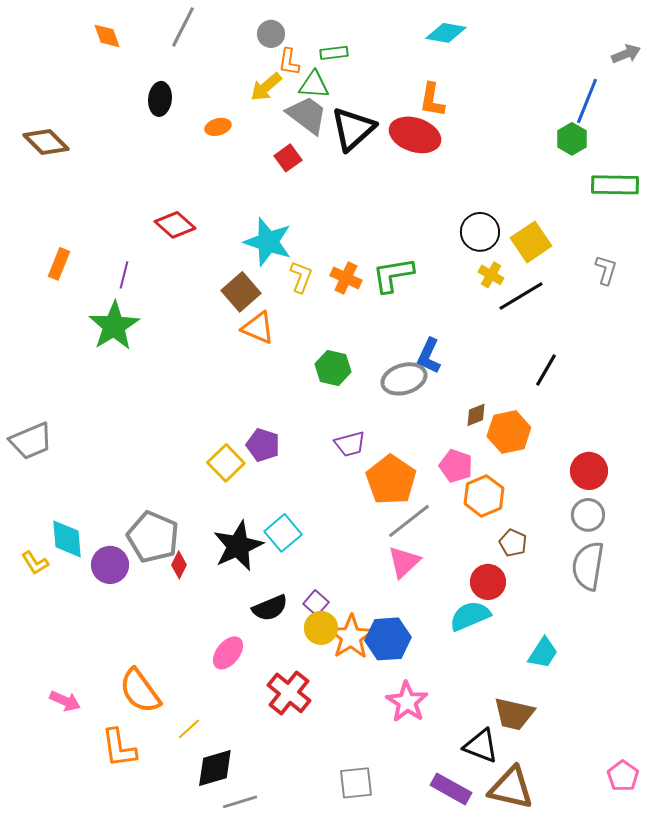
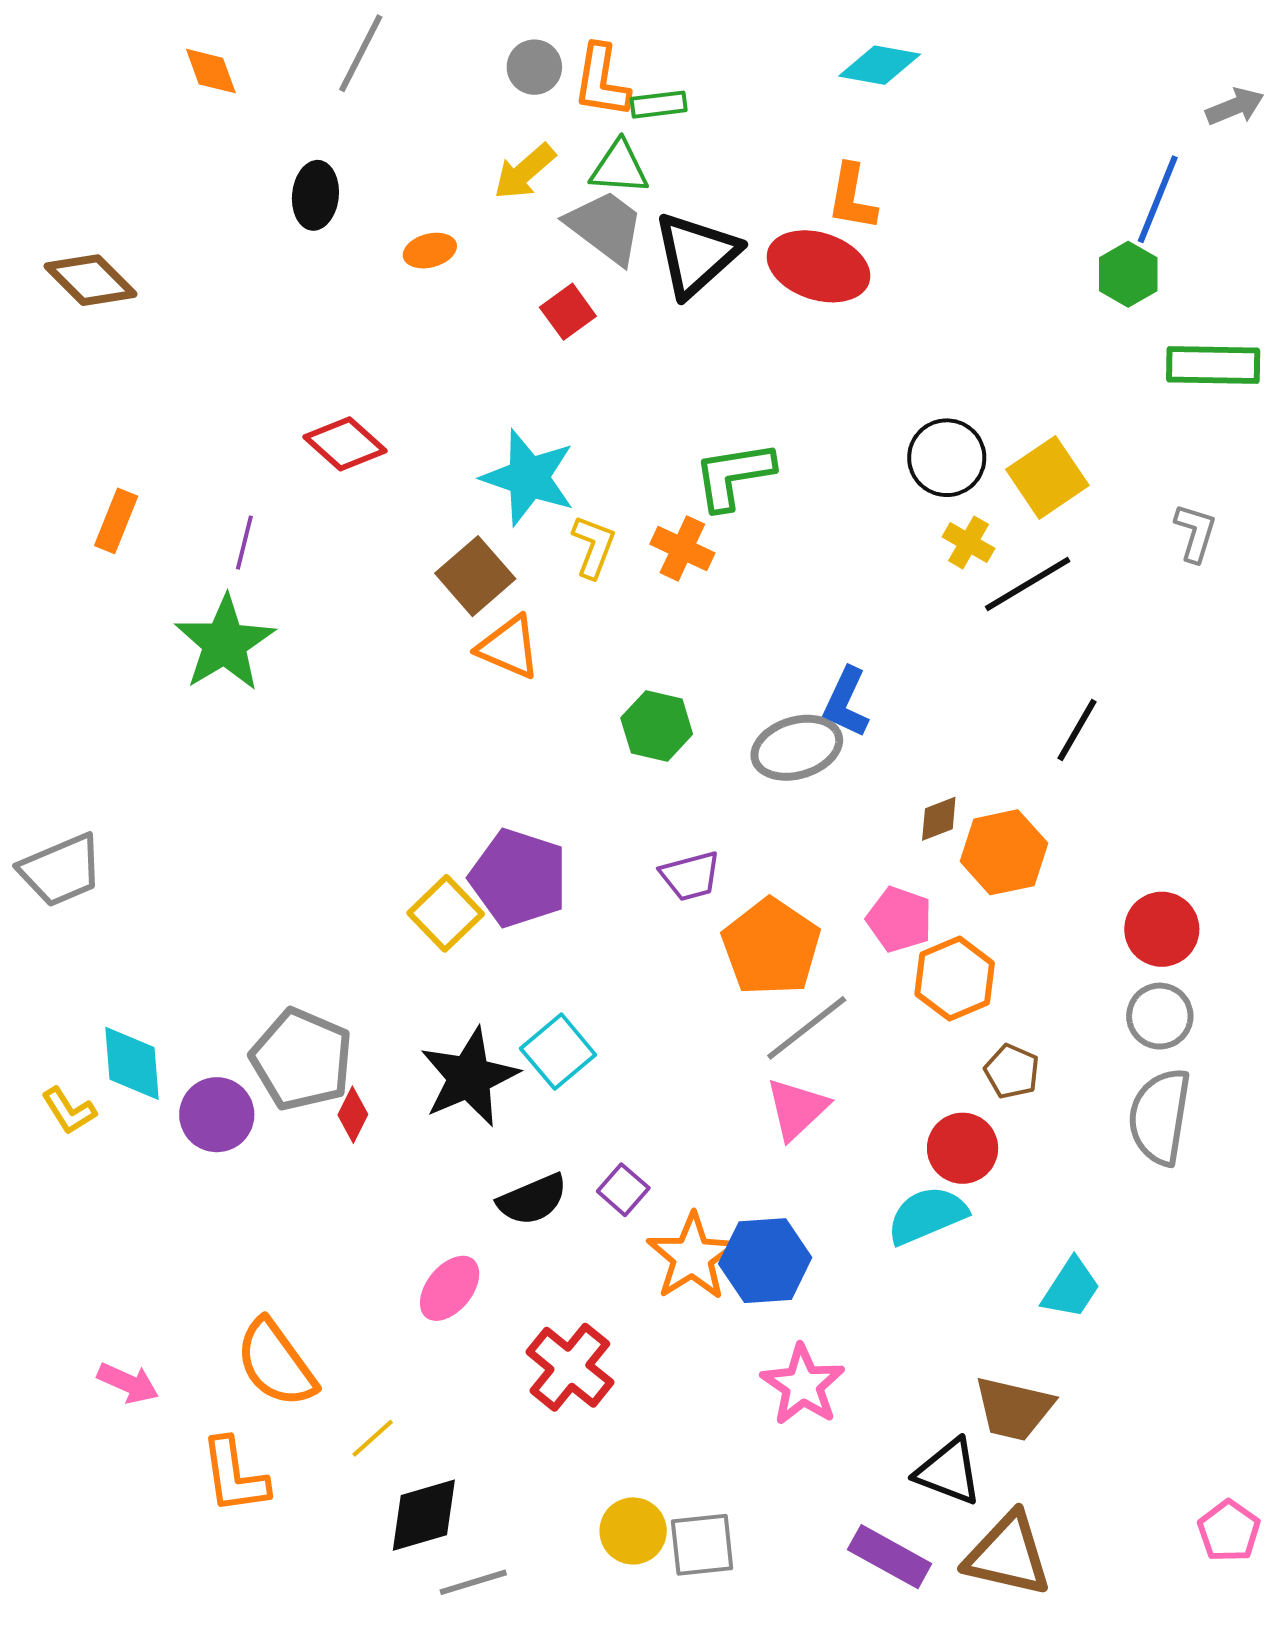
orange L-shape: (289, 62) -> (601, 81), moved, size x1.4
green L-shape: (393, 275) -> (734, 475), moved
purple pentagon: (263, 445) -> (519, 878), size x1.5
yellow circle: (321, 628) -> (633, 1531), moved

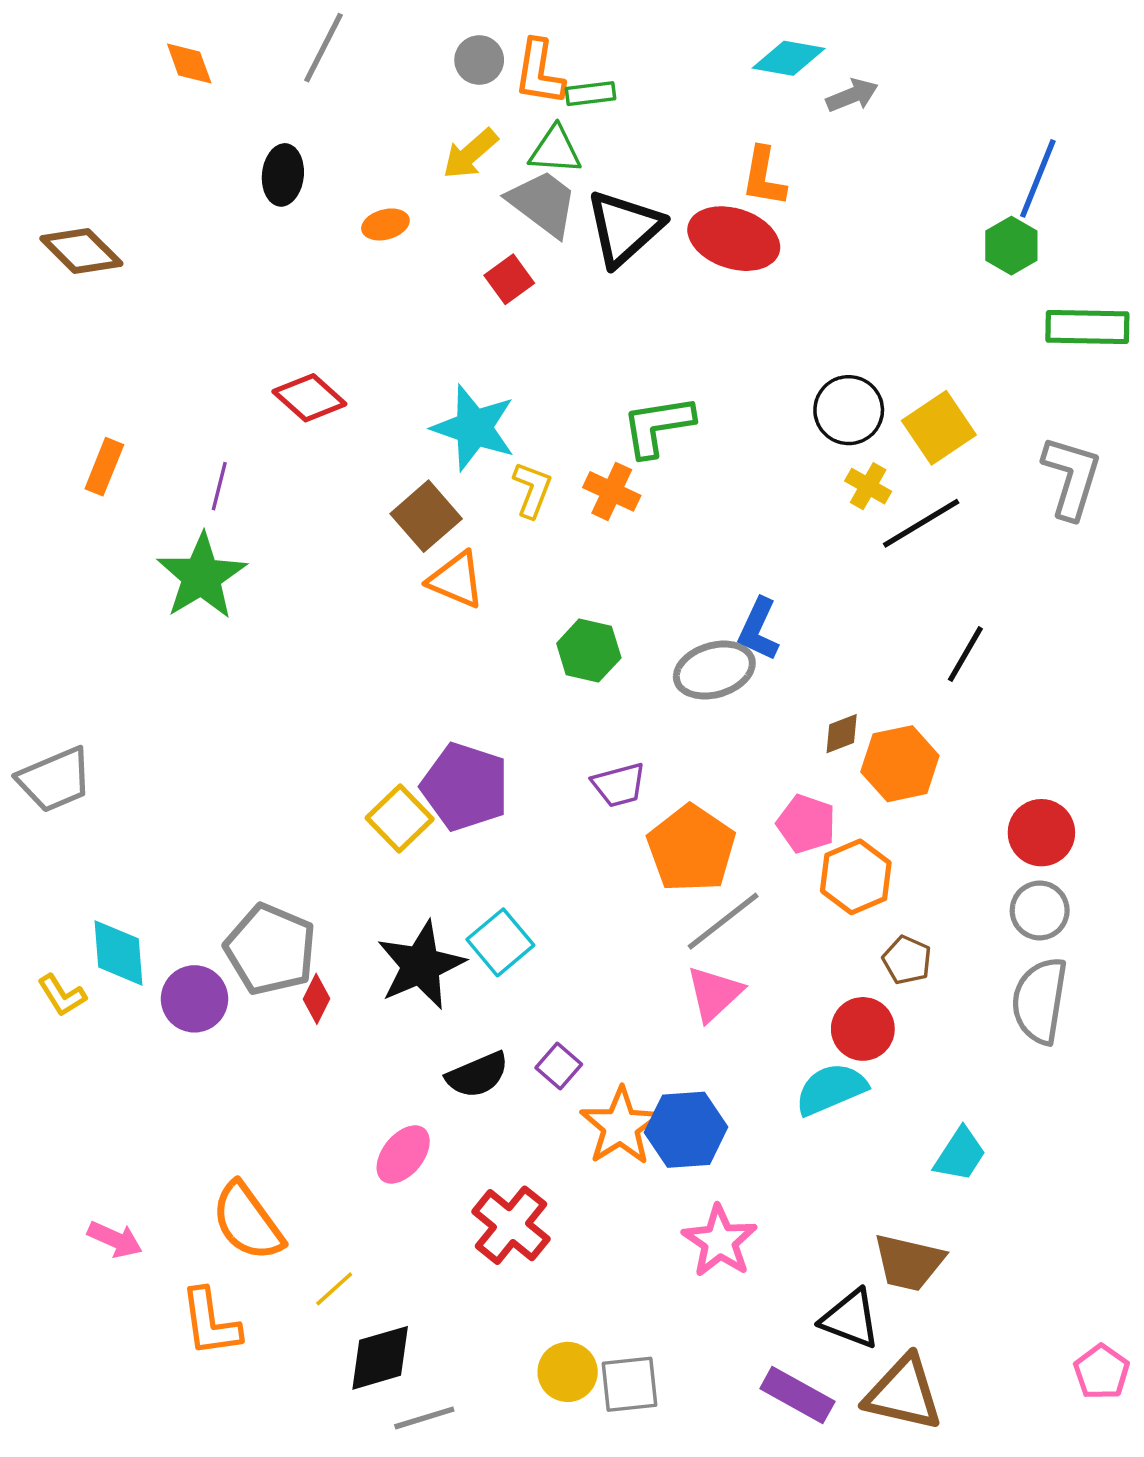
gray arrow: (1235, 107) -> (852, 95), moved
gray L-shape: (1195, 533) -> (1071, 477), size x1.6

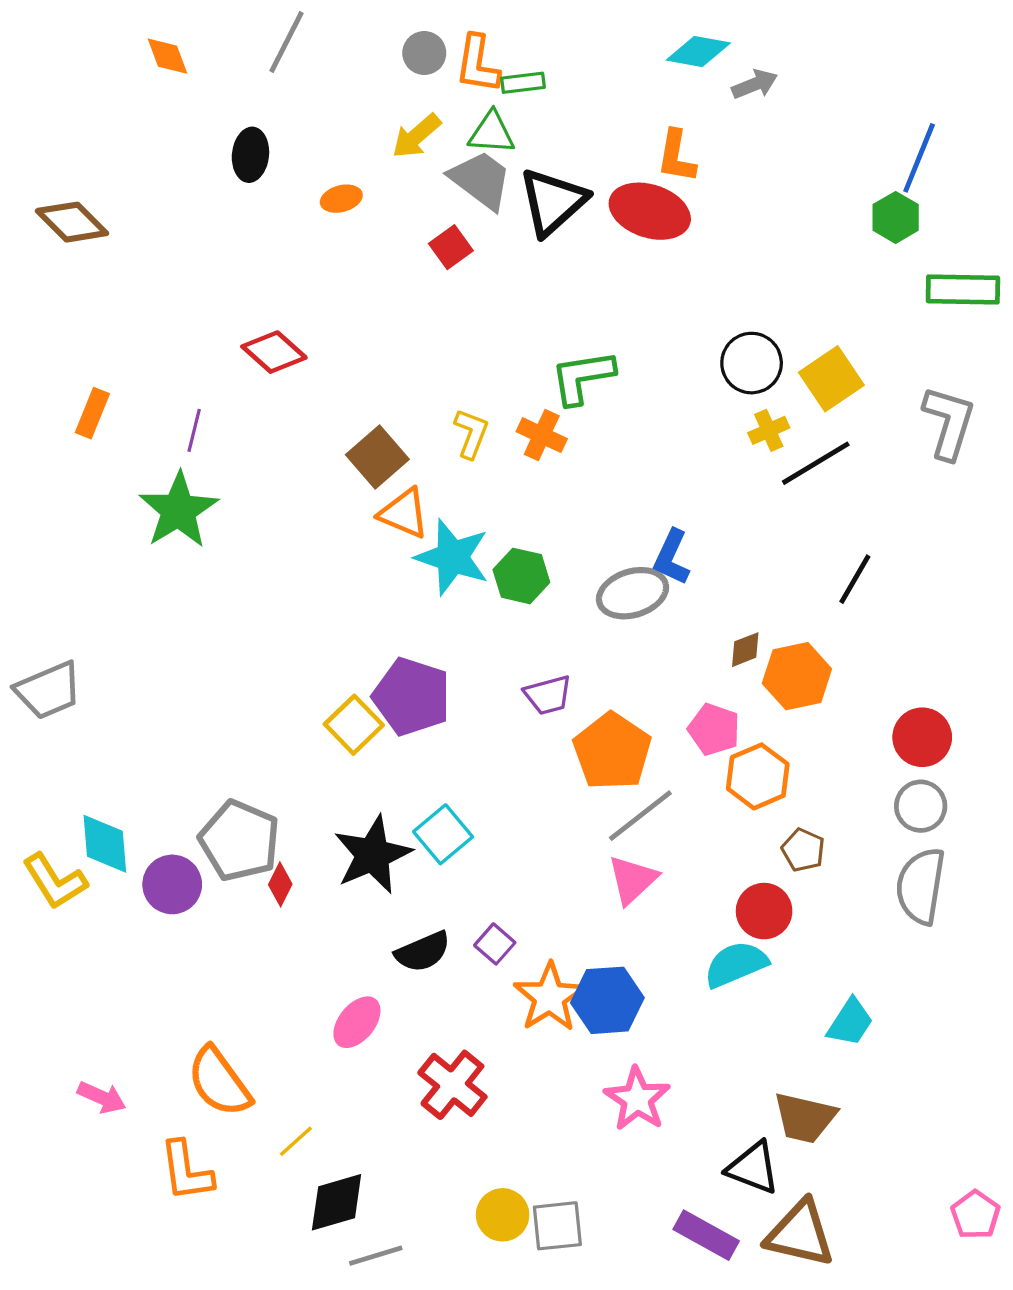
cyan star: (474, 428) -> (452, 557), moved
yellow cross: (868, 486) -> (769, 430), turned 36
yellow L-shape: (62, 995) -> (55, 881), size x1.5

